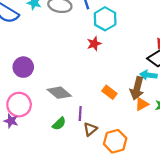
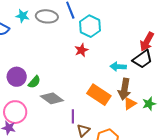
cyan arrow: (148, 75) -> (118, 67), moved
orange rectangle: (109, 92) -> (99, 95), size x1.6
green semicircle: (59, 124) -> (34, 82), moved

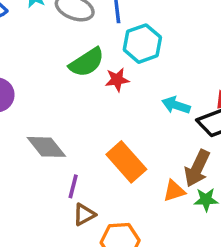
cyan arrow: (118, 67) -> (176, 105), moved
green semicircle: (34, 82) -> (87, 62), moved, size x1.5
brown arrow: (124, 89) -> (197, 168), moved

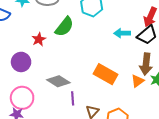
red star: (117, 80) -> (39, 39), moved
purple line: (73, 186) -> (73, 98), moved

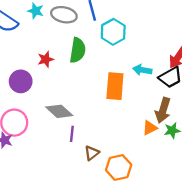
green semicircle: (64, 27) -> (78, 50), turned -40
orange rectangle: (106, 74) -> (115, 86), moved, turned 55

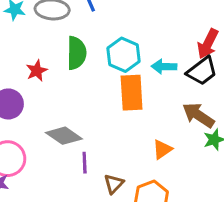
cyan hexagon: (113, 32) -> (123, 55), moved
brown arrow: (163, 110) -> (198, 115), turned 115
orange triangle: (150, 128) -> (162, 149), moved

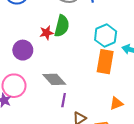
green semicircle: (77, 53) -> (62, 26), moved

